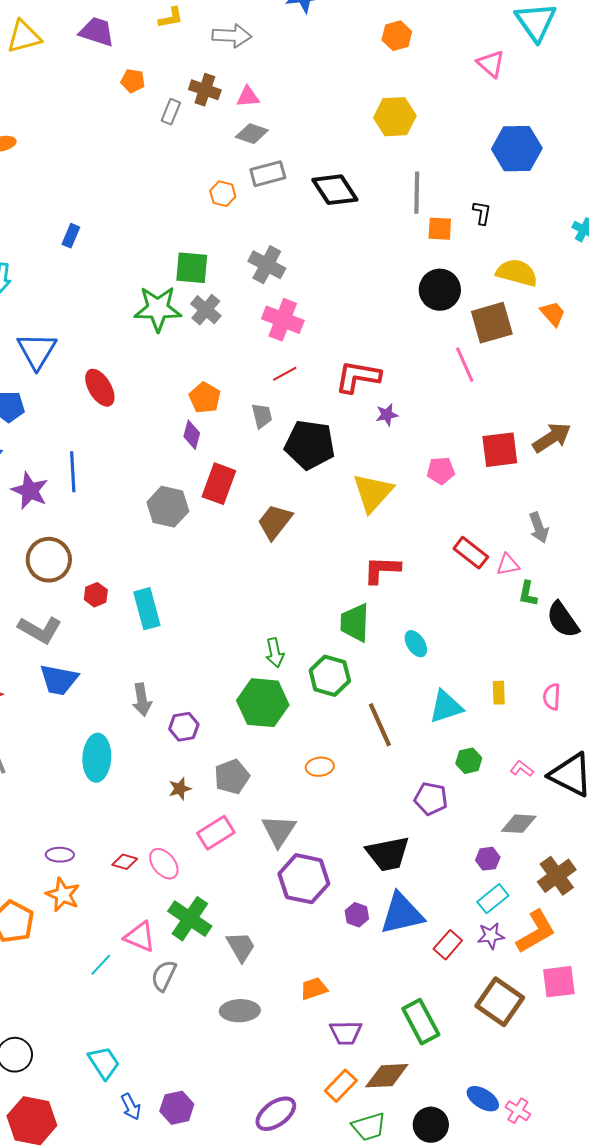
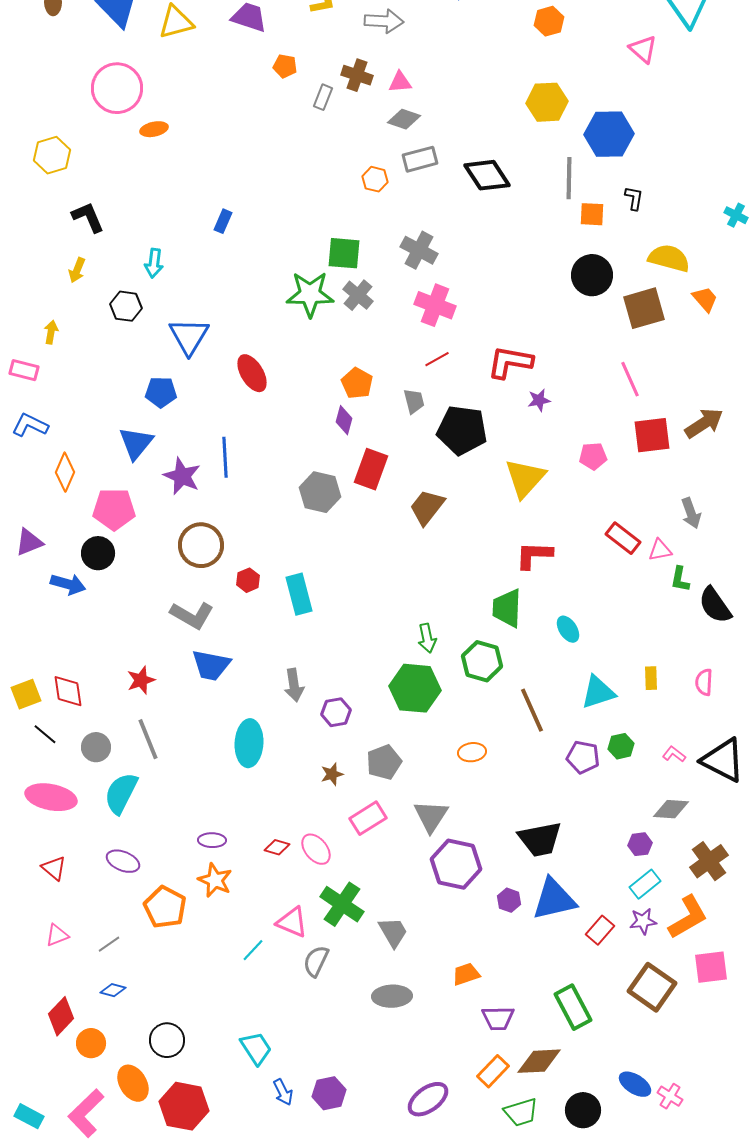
blue hexagon: (517, 149) -> (609, 134), moved
pink line: (465, 365) -> (630, 379), moved
purple pentagon: (431, 799) -> (583, 757), moved

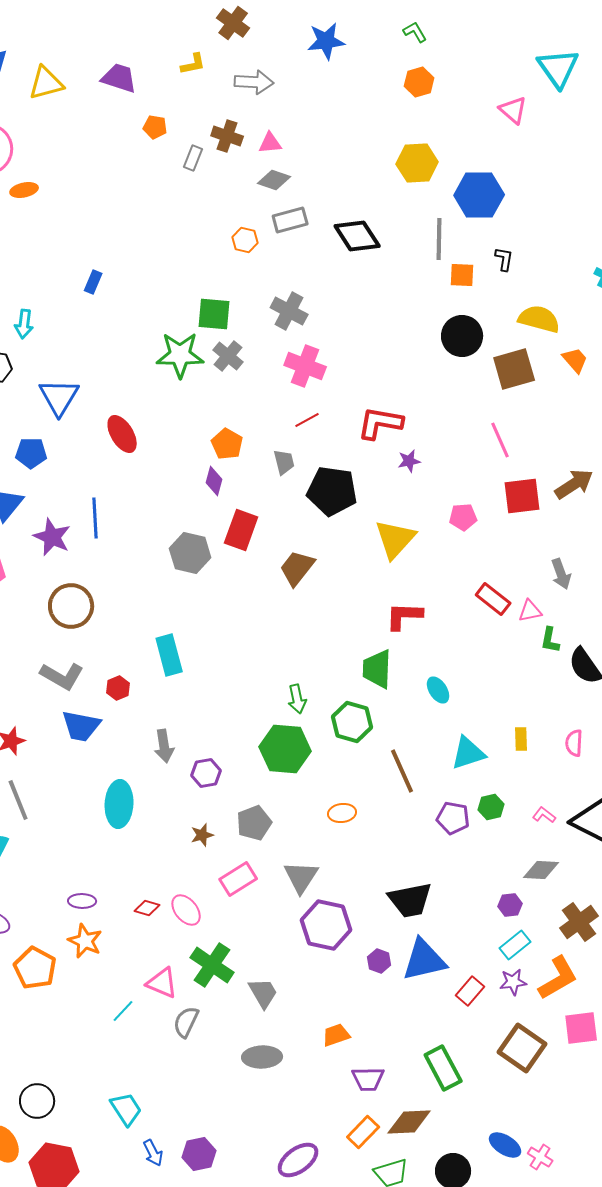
red hexagon: (248, 580) -> (118, 688), moved

